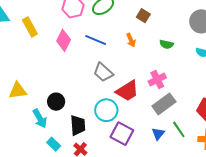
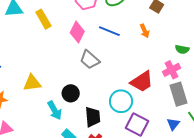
green semicircle: (167, 44) -> (182, 49), moved
gray trapezoid: (103, 72) -> (90, 60), moved
gray rectangle: (164, 104) -> (179, 94), turned -70

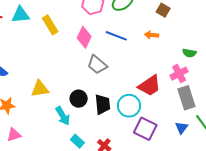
orange arrow: (145, 31) -> (151, 35), turned 120
black trapezoid: (93, 117) -> (103, 104), moved

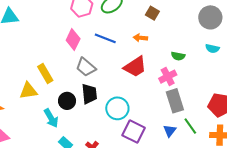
yellow rectangle: (50, 25) -> (45, 73), moved
red trapezoid: (149, 86) -> (135, 67), moved
black trapezoid: (103, 104) -> (89, 94), moved

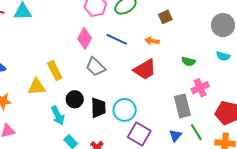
brown square: (152, 13) -> (165, 17), turned 32
pink cross: (168, 77) -> (200, 88), moved
black trapezoid: (89, 94) -> (98, 108), moved

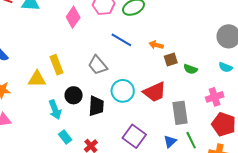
brown square: (165, 17) -> (171, 59), moved
pink diamond: (85, 38) -> (73, 17), moved
red trapezoid: (145, 69) -> (155, 92), moved
pink cross: (200, 88) -> (215, 97), moved
cyan circle: (125, 110) -> (123, 91), moved

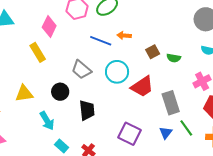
orange arrow: (156, 45) -> (124, 35), moved
yellow rectangle: (57, 65) -> (38, 52), moved
cyan circle: (123, 91) -> (117, 72), moved
black circle: (74, 95) -> (60, 92), moved

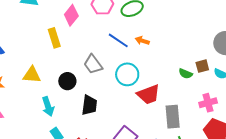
brown square: (153, 52) -> (202, 66), moved

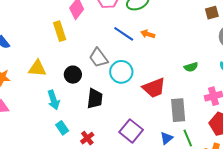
brown square: (202, 66) -> (212, 13), moved
cyan circle: (127, 74) -> (121, 72), moved
green semicircle: (186, 74) -> (191, 67), turned -40

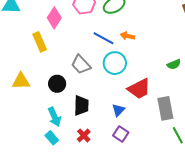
cyan circle: (121, 72) -> (115, 63), moved
cyan arrow: (54, 100) -> (54, 117), moved
purple square: (131, 131) -> (121, 134), size x0.7
red cross: (87, 138) -> (84, 135), moved
blue triangle: (167, 138) -> (118, 110), moved

